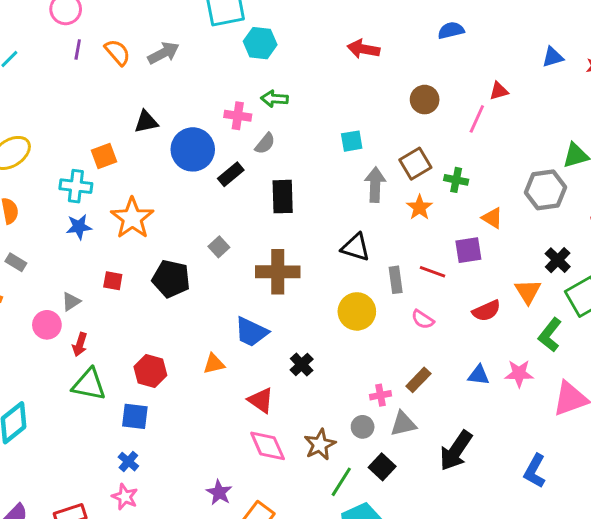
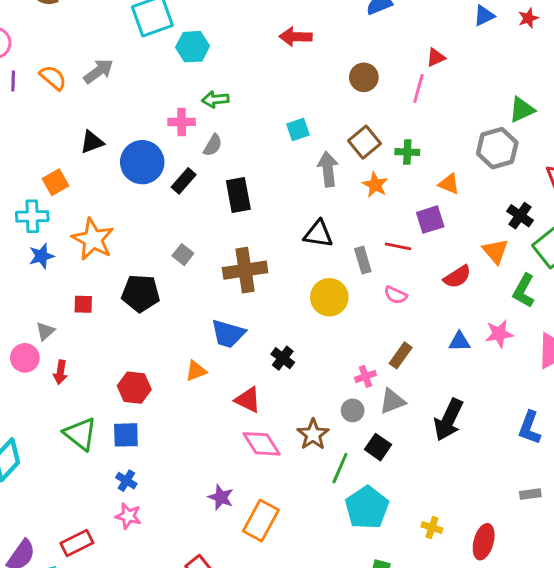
green triangle: (89, 384) -> (80, 434), moved, turned 36

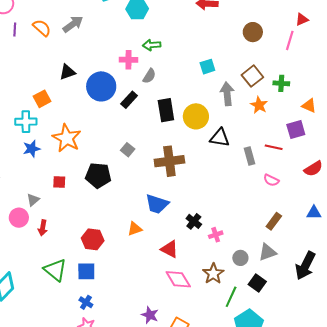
yellow circle: (329, 297) -> (196, 116), moved
pink cross: (365, 376) -> (216, 235), moved

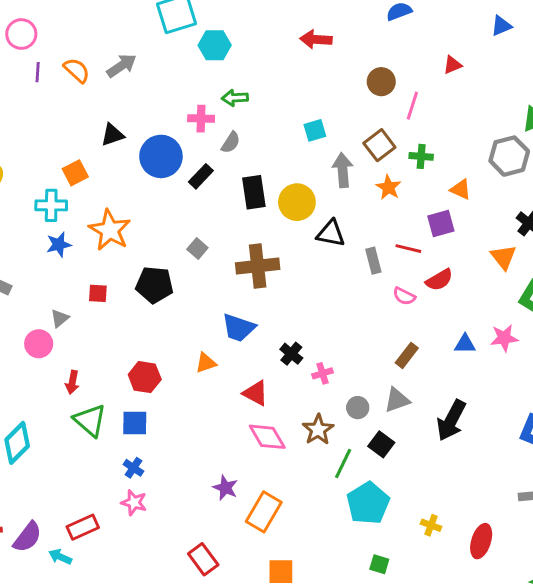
pink line: (290, 40) -> (412, 106), moved
red semicircle: (313, 169) -> (439, 280), moved
red arrow: (43, 228) -> (72, 382), moved

